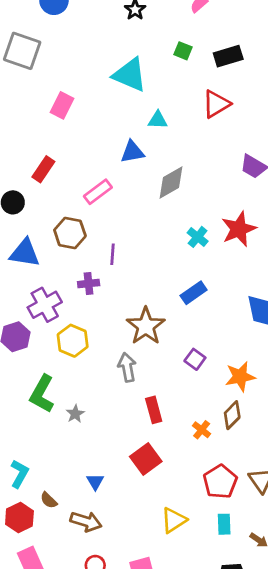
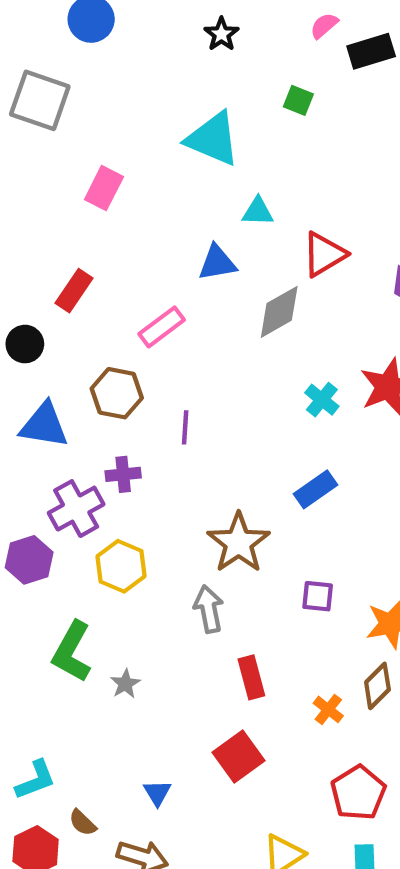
black rectangle: (228, 56) -> (371, 51), moved
red triangle: (216, 104) -> (324, 254), moved
purple cross: (89, 284) -> (123, 474), moved
purple square: (195, 359) -> (318, 596), turned -30
cyan L-shape: (19, 474) -> (36, 780), turned 40

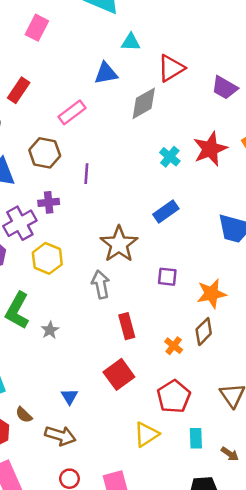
red pentagon: (358, 793) -> (174, 397), moved

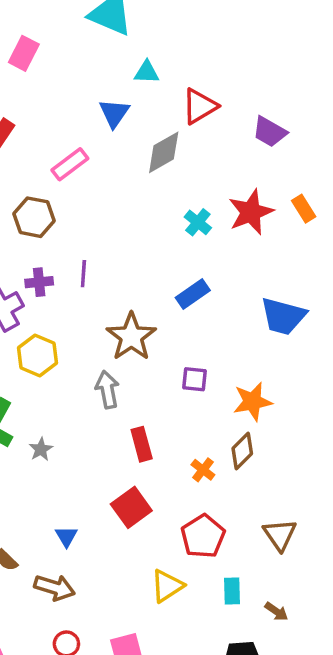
blue triangle: (106, 73) -> (114, 113), turned -45
purple line: (86, 174) -> (83, 274), moved

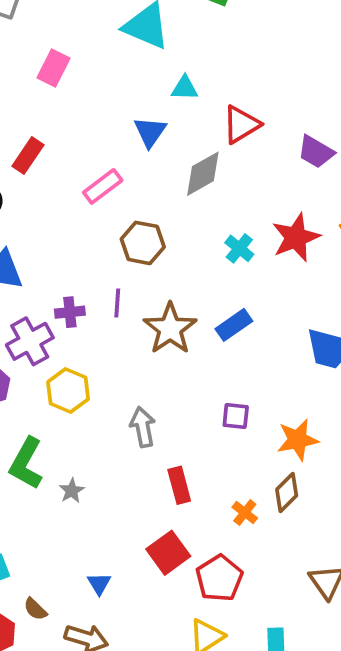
brown hexagon: (34, 217) -> (143, 243), moved
brown star: (131, 337) -> (170, 329), moved
red pentagon: (203, 536) -> (219, 578), moved

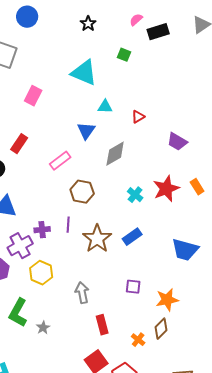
red triangle: (241, 124) -> (138, 117), moved, size x0.6

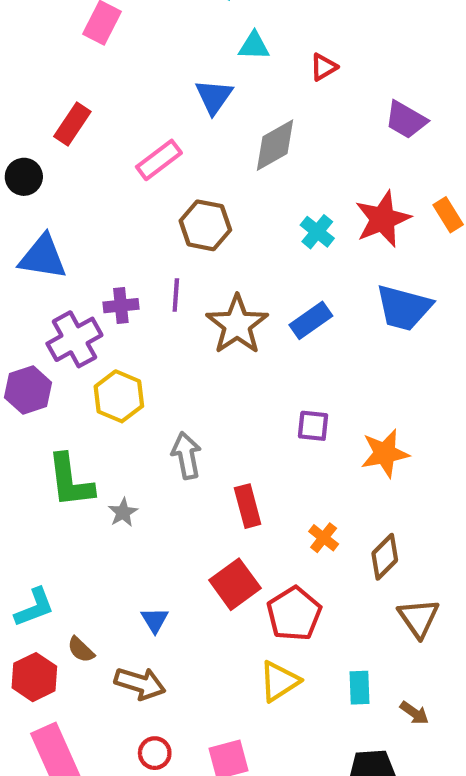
blue trapezoid: (185, 250) -> (404, 308), moved
gray arrow: (82, 293) -> (186, 455), moved
green L-shape: (18, 313) -> (70, 481), turned -36
brown diamond: (161, 329) -> (385, 557), moved

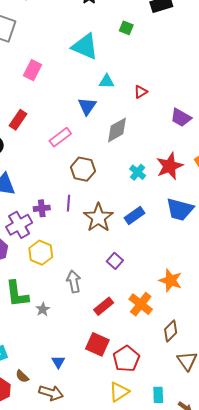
purple square: (313, 426) -> (115, 261), moved, turned 35
orange star: (385, 453) -> (171, 280), turned 30
red rectangle: (248, 506) -> (104, 306), turned 66
orange cross: (324, 538) -> (141, 304), moved, size x1.6
red square: (235, 584) -> (97, 344), turned -30

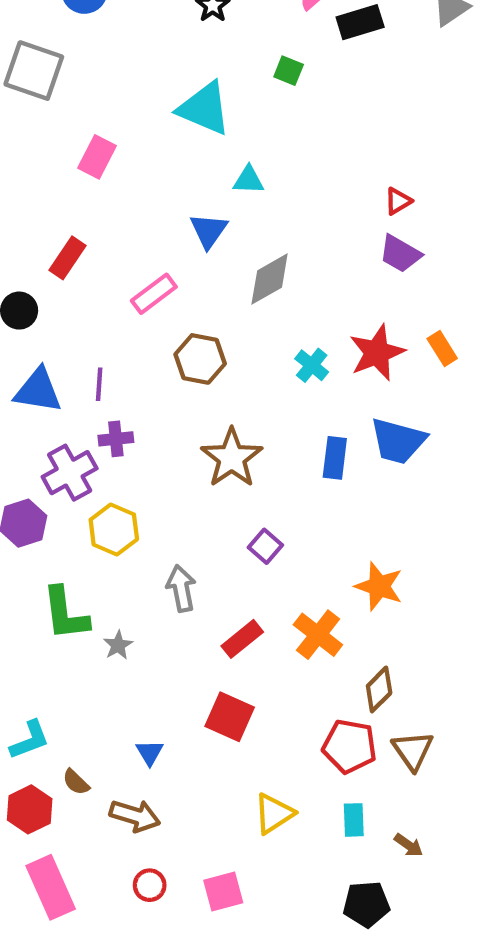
red triangle: (141, 92) -> (398, 201), moved
purple line: (69, 203) -> (99, 384), moved
blue rectangle: (135, 216) -> (335, 458), moved, turned -48
red pentagon: (126, 359) -> (350, 746), moved, turned -30

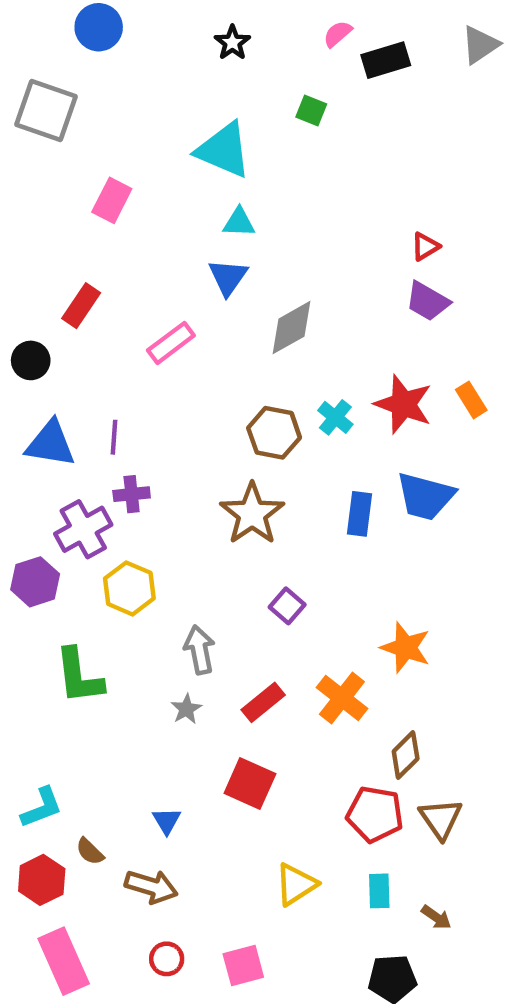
cyan triangle: (249, 180) -> (239, 222), moved
red star: (377, 353) -> (403, 404), turned -30
brown hexagon: (200, 359) -> (274, 433), moved
gray star: (118, 645) -> (186, 709), moved

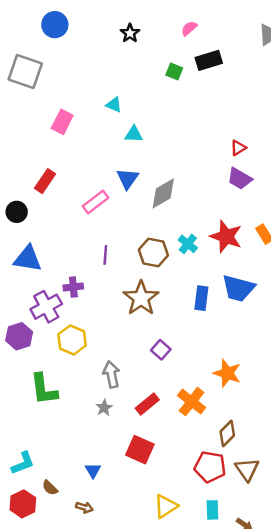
black rectangle: (386, 60) -> (209, 60), moved
cyan triangle: (224, 150) -> (114, 105), moved, size x0.5
blue triangle: (228, 277) -> (127, 179), moved
purple line: (114, 437) -> (105, 255), moved
brown arrow: (151, 887) -> (84, 507), size x0.6

